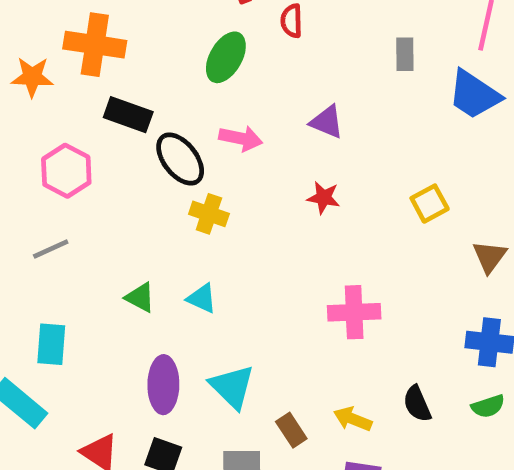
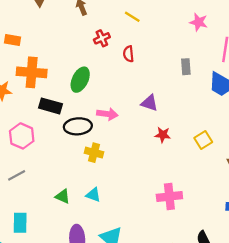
green ellipse: (226, 57) -> (80, 80), moved
black ellipse: (180, 159) -> (78, 126), turned -52
red star: (324, 198) -> (163, 135), moved

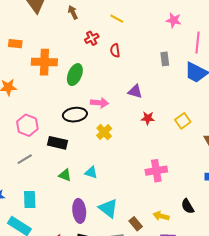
orange cross: (32, 72) -> (44, 62), moved
black rectangle: (51, 106) -> (58, 143), moved
yellow cross: (94, 153) -> (104, 132), moved, turned 35

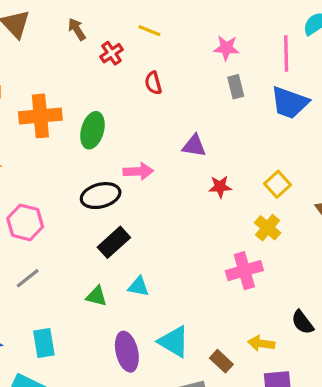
pink star: (174, 20) -> (226, 48), moved
red cross: (92, 38) -> (112, 53), moved
yellow cross: (104, 132) -> (268, 228), moved
black rectangle: (58, 143) -> (114, 242), moved, turned -48

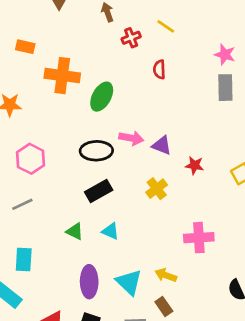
gray rectangle: (236, 87) -> (225, 88), size x1.4
purple triangle: (194, 146) -> (162, 145), moved
yellow cross: (268, 228) -> (157, 189), moved
yellow arrow: (261, 343) -> (166, 275), moved

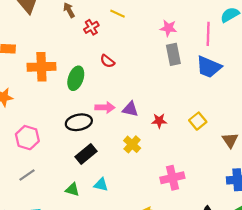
red semicircle: (159, 69) -> (107, 61), moved, turned -40

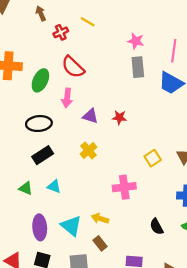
red semicircle: (107, 61) -> (73, 67), size x1.6
pink arrow: (105, 107) -> (67, 98), moved, turned 90
red star: (159, 121) -> (119, 117), moved
yellow square: (198, 121) -> (153, 158), moved

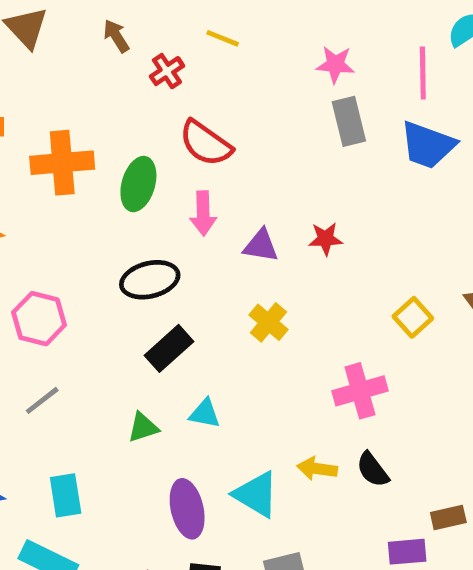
green triangle: (26, 188) -> (143, 427), turned -32
black semicircle: (157, 227) -> (373, 470), moved
brown rectangle: (100, 243) -> (448, 518), moved, turned -56

